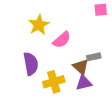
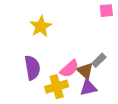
pink semicircle: (62, 40) -> (69, 69), moved
gray rectangle: (94, 57) -> (99, 60), turned -32

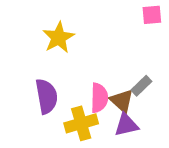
pink semicircle: (69, 69) -> (99, 98), turned -48

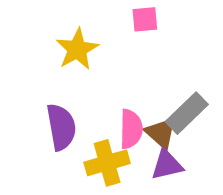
pink square: (152, 15) -> (145, 19), moved
gray rectangle: (141, 86) -> (187, 113), size x1.5

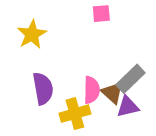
yellow star: (77, 49) -> (32, 34), moved
purple triangle: (167, 165) -> (128, 107), moved

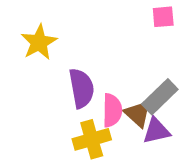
pink square: (101, 14) -> (163, 17), moved
purple semicircle: (43, 89) -> (81, 88), moved

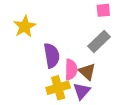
gray rectangle: (160, 97) -> (99, 42), moved
purple triangle: (156, 131) -> (82, 91), moved, turned -36

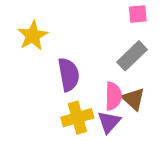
pink semicircle: (71, 69) -> (113, 96), moved
brown triangle: (87, 72) -> (133, 99), moved

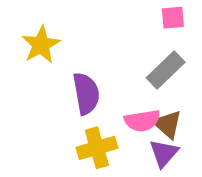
pink semicircle: (113, 96) -> (142, 121), turned 80
purple triangle: (109, 122) -> (164, 153), moved

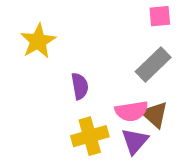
purple semicircle: (86, 94) -> (80, 86), size x0.7
purple triangle: (164, 153) -> (135, 141), moved

